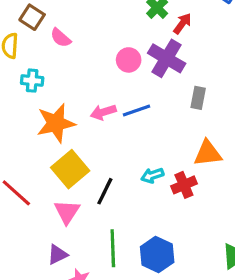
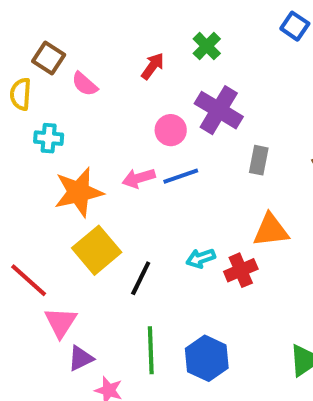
red arrow: (182, 24) -> (153, 66), moved
pink circle: (129, 60) -> (171, 130), moved
pink triangle: (67, 212) -> (61, 322), moved

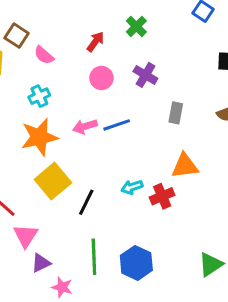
purple cross: (219, 110) -> (145, 75), size x0.7
pink circle: (171, 130) -> (101, 78), moved
cyan cross: (49, 138) -> (39, 96), moved, turned -30

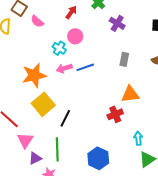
purple cross: (145, 75) -> (117, 23), moved
cyan cross: (39, 96) -> (59, 48), moved, turned -32
cyan arrow: (132, 187) -> (138, 138), moved, turned 104
green line: (94, 257) -> (57, 149), moved

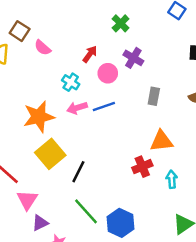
red arrow: (71, 12) -> (90, 54), moved
purple cross: (117, 23) -> (133, 58), moved
pink circle: (75, 36) -> (108, 73), moved
cyan arrow: (138, 138) -> (172, 179), moved
green line: (57, 149) -> (86, 211), moved, turned -40

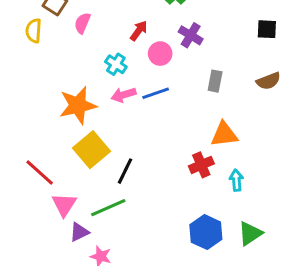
pink semicircle: (43, 48) -> (82, 23), turned 72
green line: (86, 211) -> (108, 208), moved, turned -72
blue hexagon: (121, 223) -> (206, 232), moved

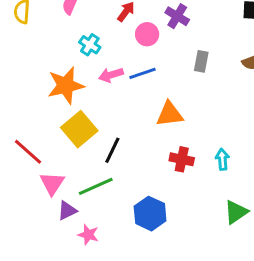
cyan cross: (116, 64) -> (90, 45), moved
orange triangle: (224, 134) -> (170, 114), moved
red cross: (201, 165) -> (182, 159), moved, turned 35
blue hexagon: (206, 232) -> (150, 214), moved

